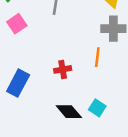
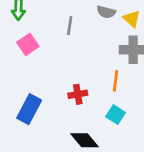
cyan square: (97, 108) -> (116, 115), moved

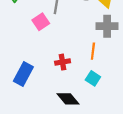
pink square: (28, 44) -> (41, 22), moved

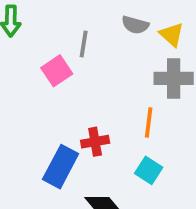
blue rectangle: (23, 74) -> (61, 167), moved

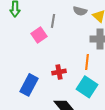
blue rectangle: (61, 167) -> (29, 85), moved
cyan square: (149, 170) -> (87, 87), size x1.5

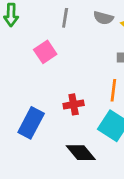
gray line: (53, 21) -> (65, 18), moved

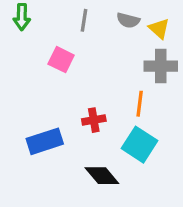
pink square: (45, 52) -> (61, 60), turned -30
blue rectangle: (31, 123) -> (45, 141), turned 44

